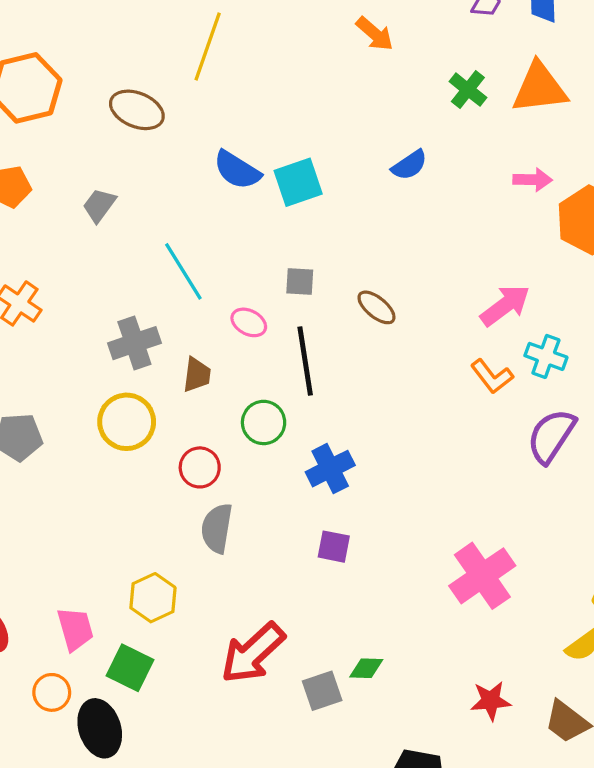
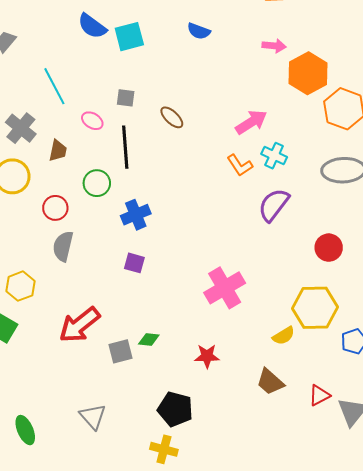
blue semicircle: (409, 165) -> (199, 31), turned 50
gray cross: (134, 343) -> (21, 128), turned -36
red star: (491, 701) -> (207, 356), moved

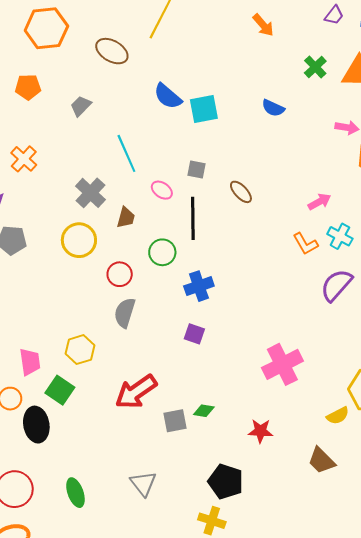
pink arrow: (251, 122) -> (319, 202), size x0.7

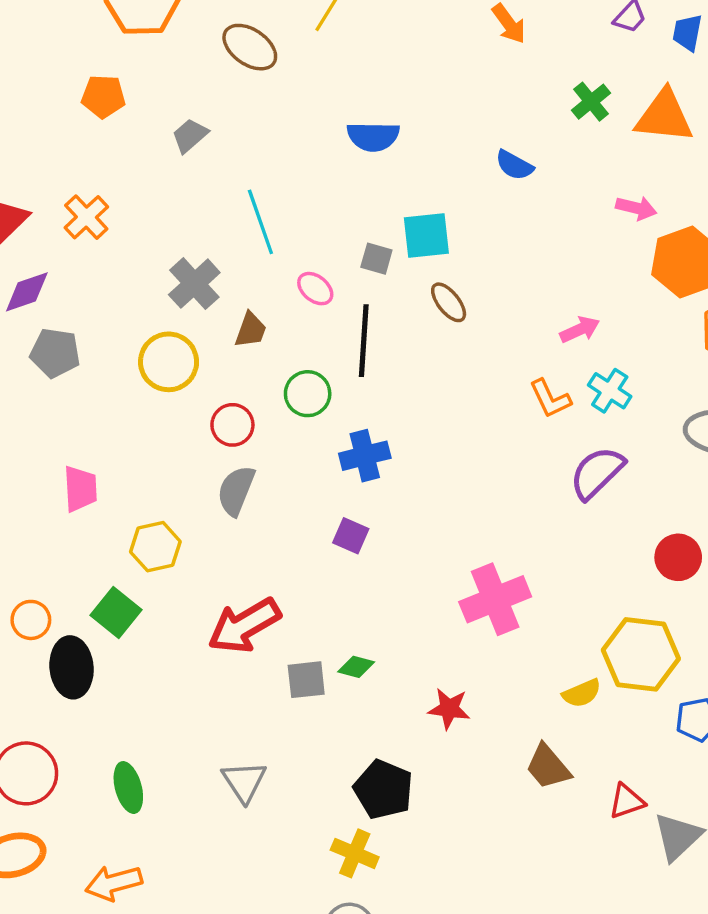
blue semicircle: (168, 96) -> (373, 136), moved, turned -44
cyan square: (204, 109) -> (426, 236), moved
pink trapezoid: (30, 362) -> (80, 489), moved

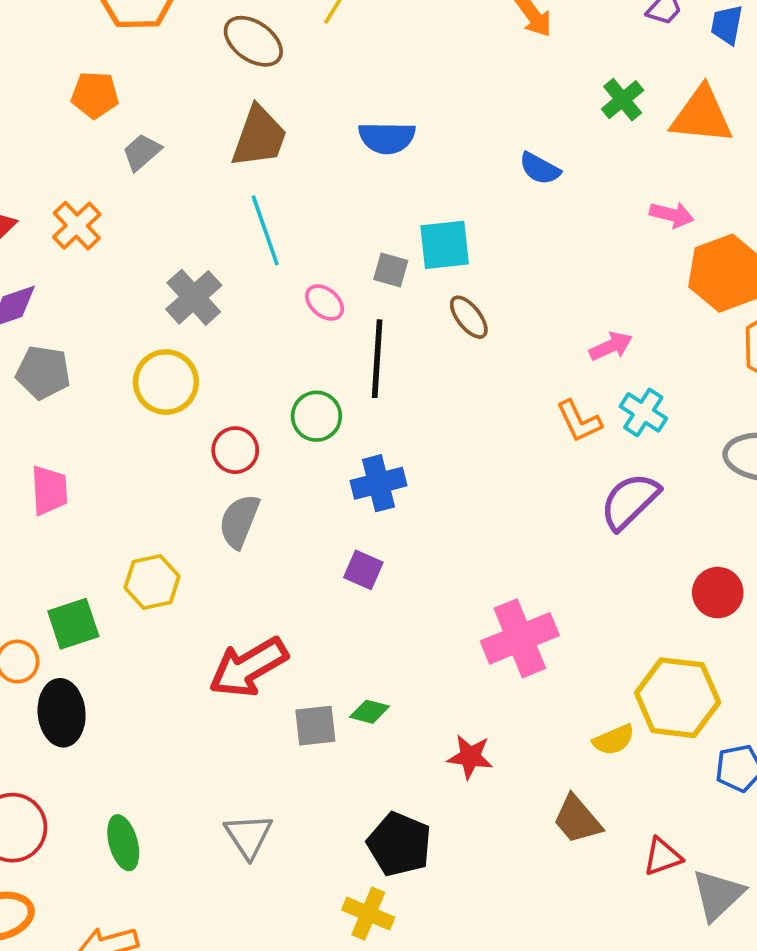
gray trapezoid: (190, 135) -> (142, 152), moved
brown trapezoid: (251, 330) -> (259, 137), moved, size x1.6
pink trapezoid: (80, 489) -> (49, 490), moved
green square: (116, 613) -> (73, 624), moved, turned 33

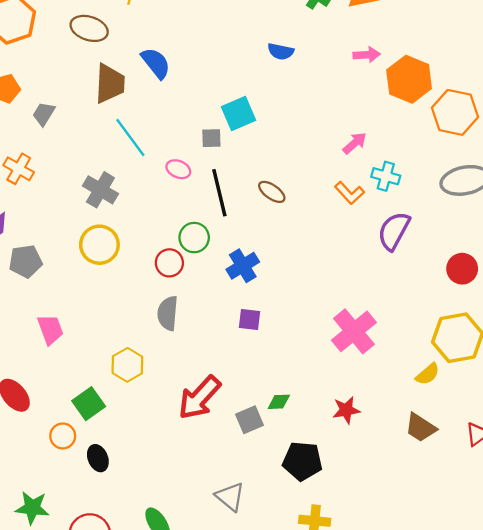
blue semicircle: (387, 138) -> (156, 63), moved, turned -112
brown ellipse: (469, 317) -> (272, 192), moved
red circle: (235, 450) -> (169, 263), moved
black ellipse: (62, 713) -> (98, 458), size x0.7
black pentagon: (399, 844) -> (302, 461), moved

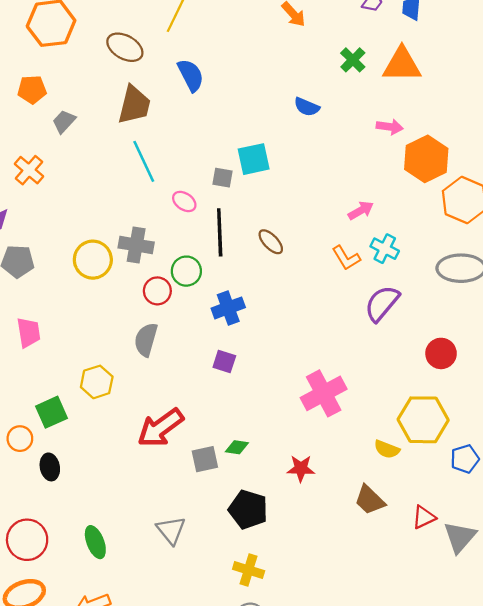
blue semicircle: (156, 63) -> (191, 75), moved
gray cross: (100, 190) -> (136, 245), moved, turned -32
yellow semicircle: (428, 374) -> (387, 449), turned 50

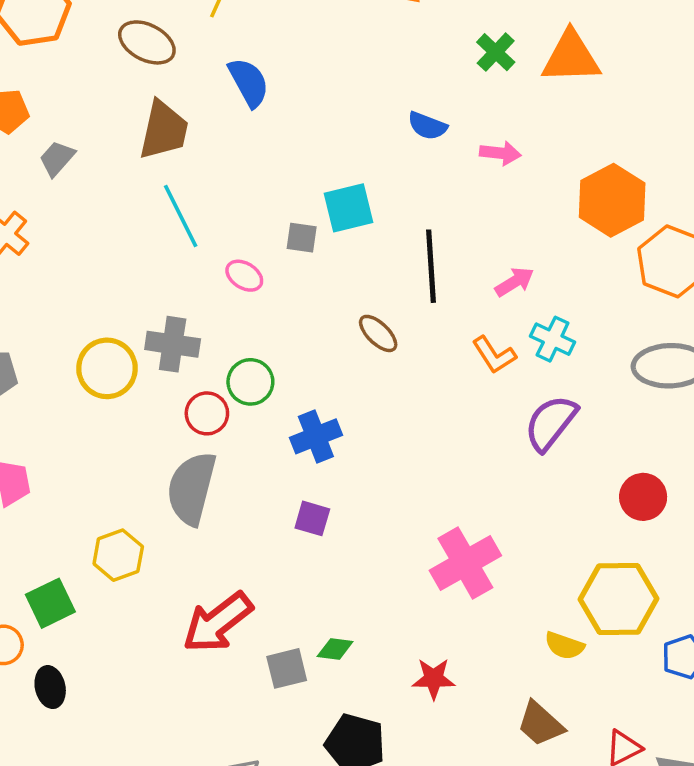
pink arrow: (390, 127) -> (500, 153), moved
black line: (220, 232) -> (431, 266), moved
gray semicircle: (146, 340) -> (192, 488), size x1.4

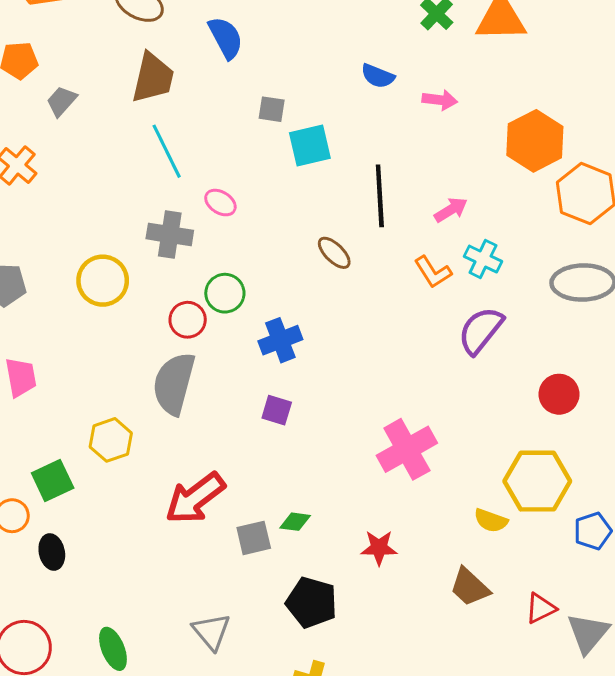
gray square: (302, 238) -> (272, 109), moved
gray cross: (173, 344) -> (170, 235), moved

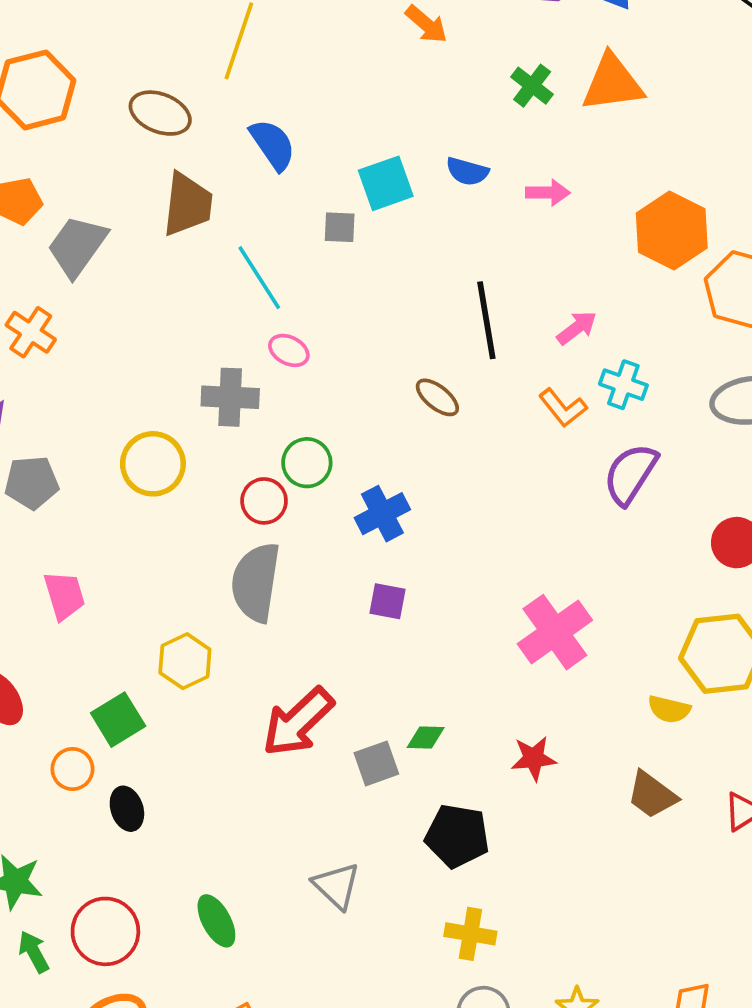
gray trapezoid: (62, 101) -> (77, 246), size x1.6
cyan square: (310, 145) -> (386, 183), moved
cyan line: (167, 151) -> (259, 278), moved

